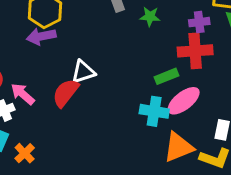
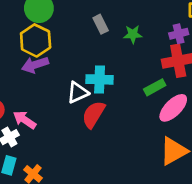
red semicircle: (66, 93) -> (93, 114), moved
cyan cross: (154, 111) -> (100, 79), moved

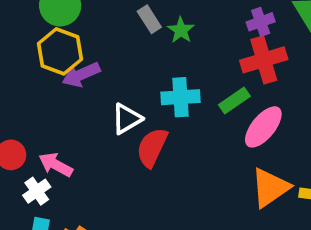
green star: (133, 34) -> (181, 30), moved, turned -30
purple arrow: (35, 65) -> (81, 75), moved
cyan cross: (100, 79) -> (180, 97), moved

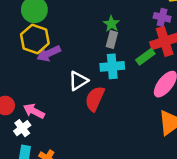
gray rectangle: (149, 19) -> (112, 40), moved, turned 49
purple cross: (261, 22) -> (162, 17), turned 35
green rectangle: (234, 101) -> (145, 57), moved

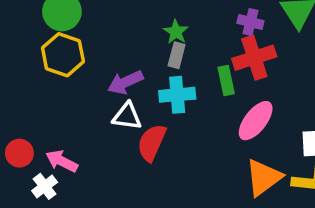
purple arrow: (49, 53) -> (125, 82), moved
green rectangle: (145, 57) -> (226, 81), turned -66
white triangle: (78, 81) -> (127, 116), turned 40

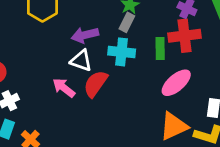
pink arrow: (62, 161) -> (64, 88), moved

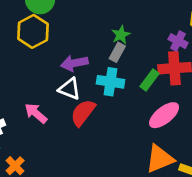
green rectangle: (160, 49) -> (149, 80), turned 35
pink arrow: (64, 88) -> (36, 113), moved

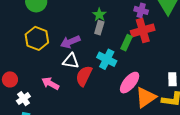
yellow hexagon: (33, 31) -> (37, 38), moved
cyan cross: (111, 82) -> (107, 59), moved, turned 30
pink ellipse: (164, 115) -> (130, 83), moved

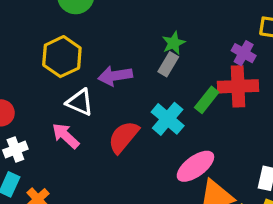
white triangle: (71, 61) -> (80, 102), moved

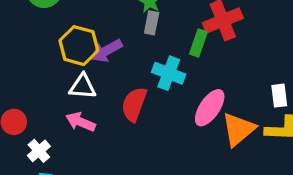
yellow hexagon: (62, 57) -> (79, 46), moved

